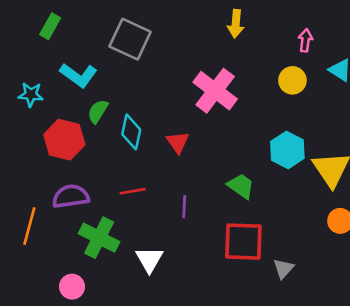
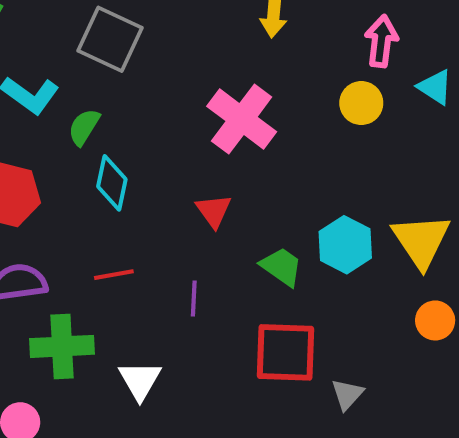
pink arrow: (305, 40) -> (381, 41), size x1.4
green semicircle: (98, 111) -> (84, 127), moved
red triangle: (178, 142) -> (214, 211), moved
cyan hexagon: (287, 150) -> (345, 245), moved
green cross: (99, 238) -> (62, 346), turned -30

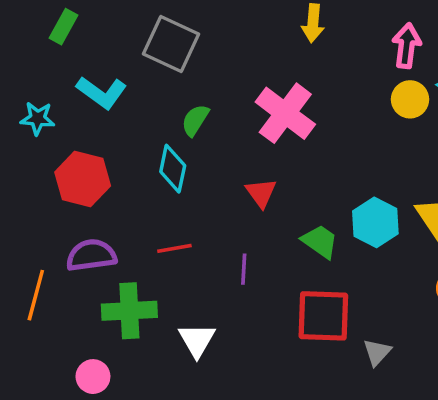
yellow circle: (361, 103) -> (410, 99), moved
green semicircle: (84, 127) -> (195, 120), moved

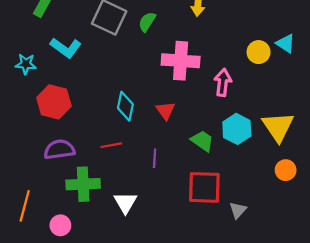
pink arrow: (407, 46) -> (223, 82), moved
pink cross: (285, 113) -> (181, 61), turned -33
green semicircle: (195, 120) -> (147, 22), moved
cyan diamond: (173, 169) -> (125, 106), moved
orange line: (36, 295) -> (25, 206), moved

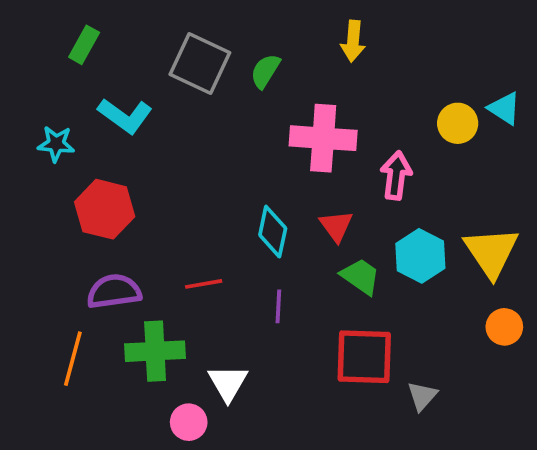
cyan diamond: (125, 106) -> (273, 232), moved
red triangle: (165, 111) -> (336, 226), moved
orange line: (25, 206) -> (73, 359), moved
pink circle: (60, 225) -> (189, 422), moved

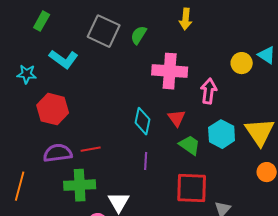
red line: (204, 284) -> (91, 149), moved
orange line: (73, 359) -> (20, 186), moved

